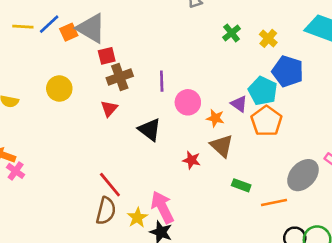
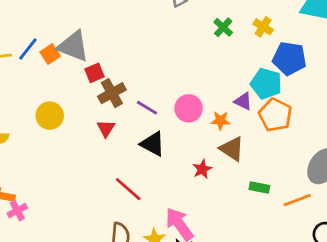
purple line: (162, 81) -> (147, 108), moved, turned -48
red star: (191, 160) -> (202, 169), turned -30
pink cross: (16, 171) -> (17, 211), turned 36
red line: (110, 185) -> (128, 189), moved

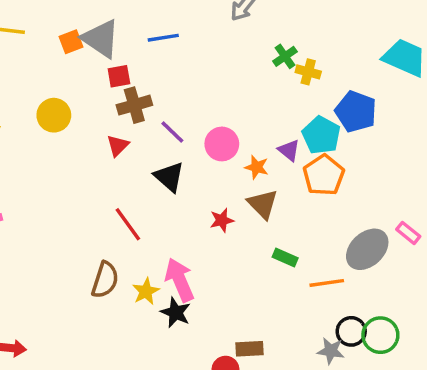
yellow cross: (263, 27) -> (308, 72), moved, turned -30
blue line: (28, 49) -> (163, 38), moved, turned 30

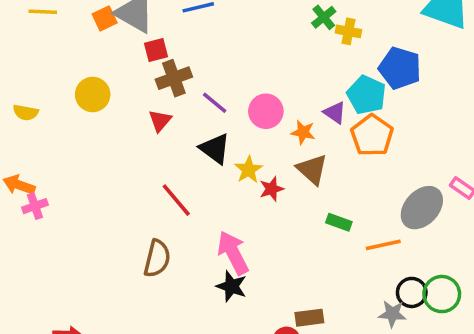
yellow star: (146, 291) -> (249, 170), moved

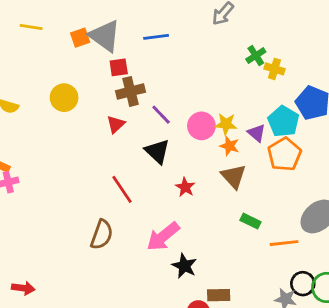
yellow star: (249, 170) -> (226, 124), moved, turned 30
red star: (272, 189) -> (185, 187), moved, turned -30
pink arrow: (233, 253) -> (163, 236), turned -108
black star: (231, 286) -> (184, 266), moved

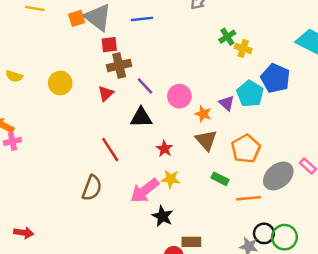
yellow circle: (64, 98) -> (60, 83), moved
yellow star: (226, 124) -> (171, 179), moved
black triangle: (157, 151) -> (141, 117), turned -45
orange pentagon: (284, 154) -> (246, 149), moved

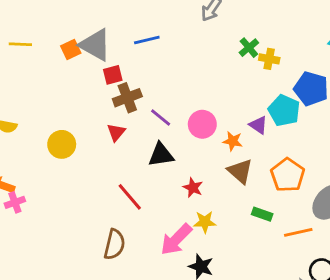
yellow circle: (60, 83) -> (62, 144), moved

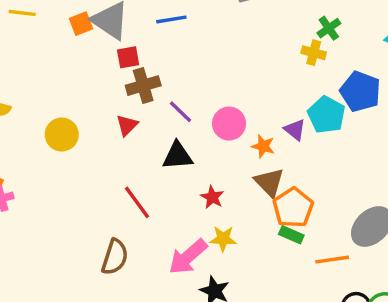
green cross: (249, 48) -> (329, 28), moved
orange pentagon: (288, 175) -> (293, 208), moved

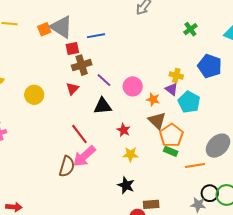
blue line: (171, 19) -> (96, 36), moved
yellow cross: (314, 53) -> (176, 75), moved
cyan pentagon: (326, 115) -> (189, 102), moved
pink arrow: (188, 257) -> (84, 156), moved

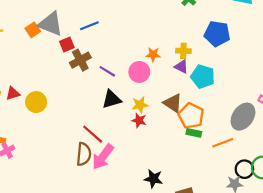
red triangle: (73, 89) -> (13, 93), moved, turned 40
orange star: (153, 99) -> (153, 54), moved
yellow star: (130, 154) -> (140, 105), moved
brown semicircle: (67, 166) -> (84, 154), moved

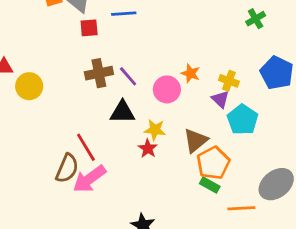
brown cross: (80, 60) -> (99, 73), moved
brown triangle: (173, 103) -> (196, 140), turned 30

